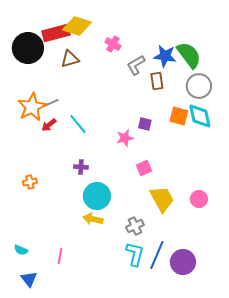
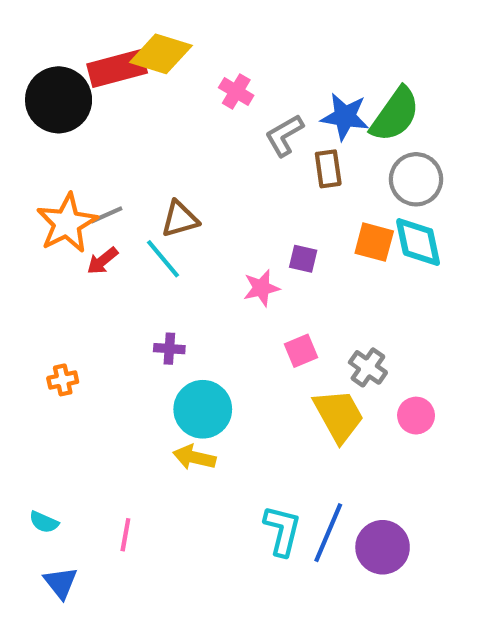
green semicircle: (189, 55) -> (395, 114), turned 72
brown triangle: (70, 59) -> (180, 219), moved
gray cross: (135, 226) -> (368, 367), moved, turned -30

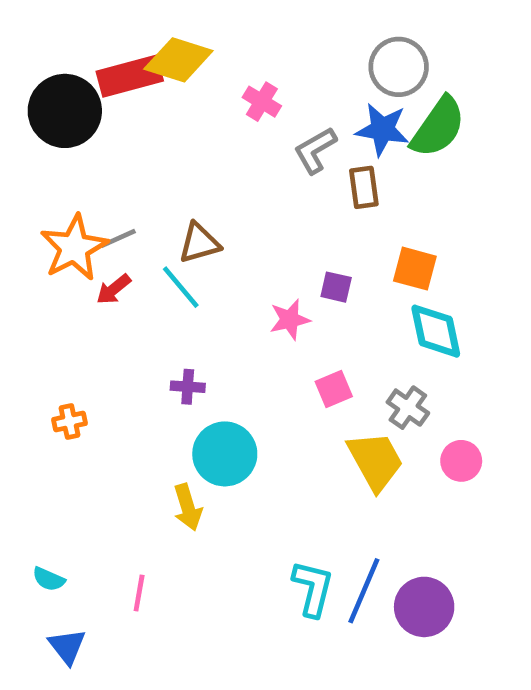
gray circle: (416, 179) -> (399, 67), moved
cyan diamond: (418, 242) -> (436, 331), moved
yellow arrow: (194, 457) -> (188, 507), moved, turned -120

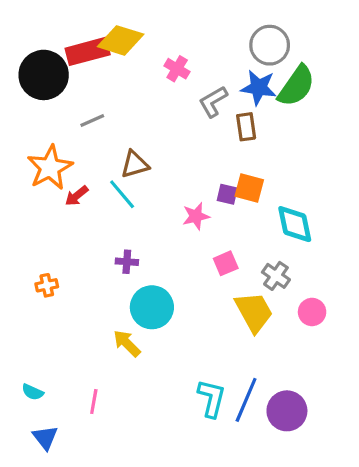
gray line: (118, 238) -> (92, 120), moved
orange square: (415, 269) -> (249, 188), moved
yellow arrow: (188, 507) -> (127, 343), turned 152

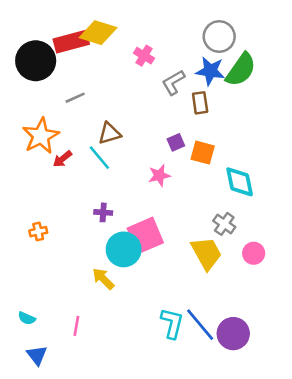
purple square: (227, 194) -> (176, 142), moved, turned -36
pink square: (226, 263) -> (145, 235), moved, size x1.8
blue line: (246, 400) -> (200, 325), turned -63

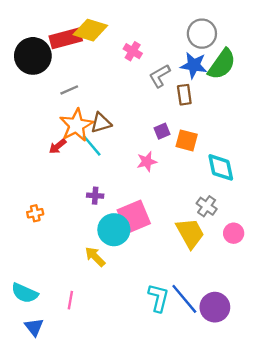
orange star: (41, 136) -> (76, 125), moved
cyan semicircle: (27, 318) -> (25, 293), size x1.6

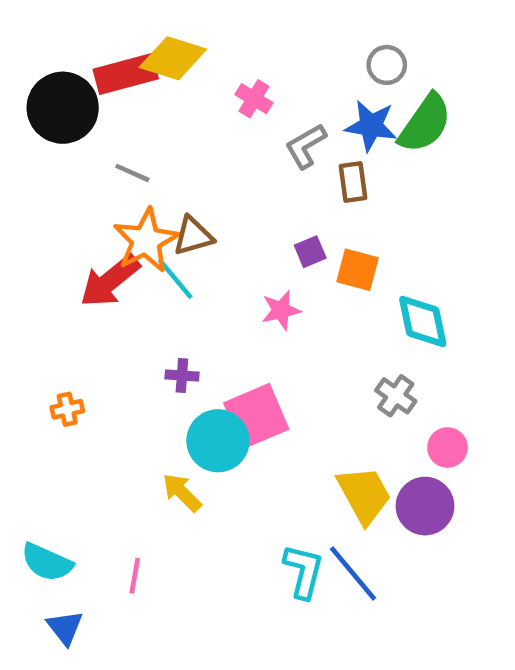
gray circle: (202, 34) -> (387, 65), size x0.7
gray line: (69, 90) -> (132, 173), turned 48
red arrow: (58, 146) -> (110, 281), size x1.8
yellow trapezoid: (190, 233) -> (364, 495), moved
purple circle: (215, 307) -> (425, 506), moved

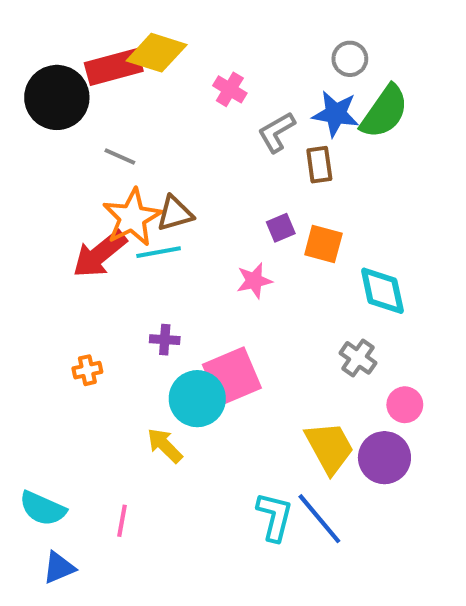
cyan line: (175, 279) -> (159, 252), turned -60
orange cross: (67, 409) -> (87, 370), moved
blue triangle: (65, 628) -> (59, 568), turned 45

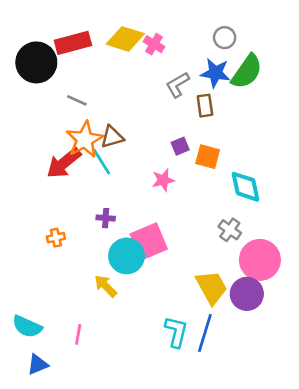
yellow diamond: (157, 53) -> (125, 39), moved
pink cross: (230, 89) -> (154, 44), moved
cyan line: (159, 252) -> (102, 162), turned 68
pink circle: (405, 405) -> (260, 260), size x1.8
blue line: (319, 519) -> (205, 333), turned 57

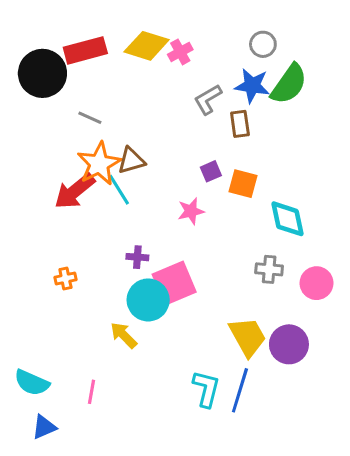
pink cross: (154, 44) -> (180, 52), turned 30
purple cross: (106, 218) -> (137, 257), moved
gray cross: (230, 230) -> (269, 269), turned -30
pink circle: (260, 260) -> (317, 283), moved, size x0.7

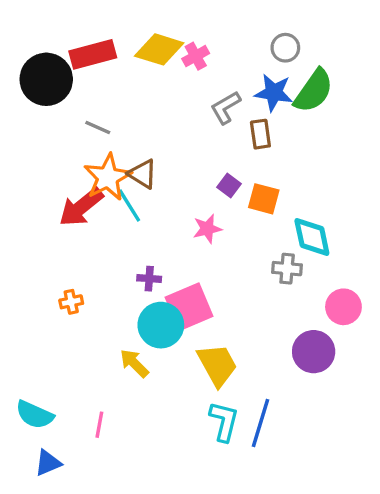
brown triangle: (131, 161) -> (143, 174), turned 48
purple square: (211, 171) -> (229, 186), turned -30
gray cross: (269, 269) -> (287, 269), moved
yellow trapezoid: (248, 337) -> (217, 365), moved
purple circle: (289, 344) -> (314, 352), moved

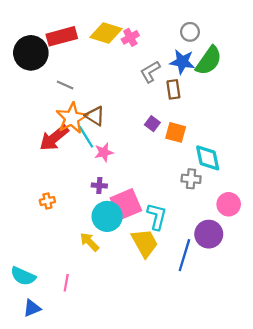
pink star: (207, 229) -> (104, 152), moved
cyan L-shape: (224, 421) -> (157, 216), moved
blue line: (260, 423) -> (184, 255), moved

